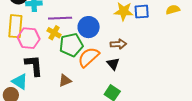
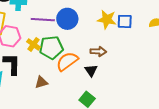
blue circle: (89, 27) -> (67, 19), moved
yellow cross: (54, 33) -> (34, 44), moved

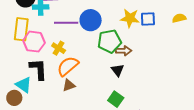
green pentagon: (51, 47) -> (109, 41), moved
orange semicircle: (67, 61) -> (68, 66), moved

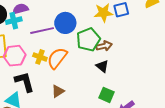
orange semicircle: (68, 66) -> (57, 58), moved

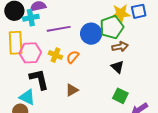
blue circle: (65, 23) -> (91, 34), moved
green pentagon: (88, 40) -> (112, 27), moved
orange semicircle: (57, 58) -> (73, 57), size x0.6

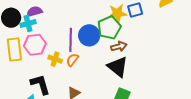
purple line: (59, 29) -> (71, 40), moved, turned -75
pink hexagon: (30, 53) -> (35, 45), moved
black triangle: (117, 67) -> (118, 67), size x1.6

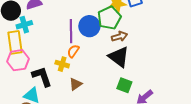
cyan cross: (28, 23) -> (24, 25), moved
pink hexagon: (35, 45) -> (18, 60), moved
yellow cross: (55, 59) -> (62, 64), moved

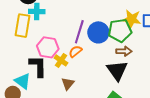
pink hexagon: (18, 60) -> (48, 47), moved
brown triangle: (76, 84) -> (68, 84), turned -32

